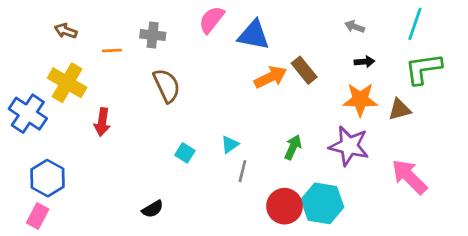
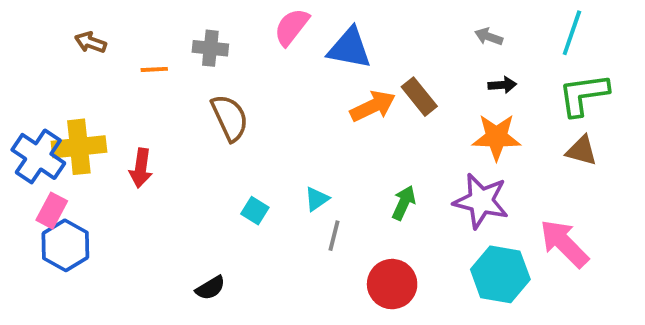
yellow cross: (67, 83) -> (79, 147), moved, turned -36
brown triangle: (400, 109) -> (582, 151), moved, turned 30
cyan hexagon: (322, 203) -> (500, 274), moved
pink rectangle: (38, 216) -> (52, 211), moved

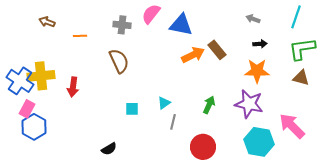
gray cross: (210, 48) -> (122, 25), moved
cyan square: (255, 211) -> (132, 109), turned -32

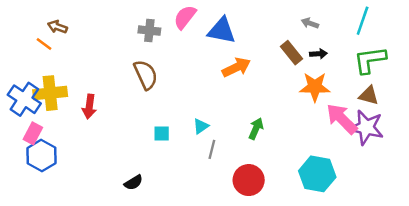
orange line: (80, 36) -> (44, 44), moved, turned 40
brown rectangle: (217, 50) -> (292, 53), moved
purple star: (249, 104) -> (366, 127), moved
pink arrow: (292, 126) -> (342, 119), moved

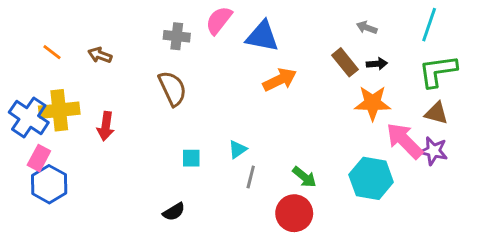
brown arrow: (57, 27) -> (100, 55), moved
purple star: (366, 127) -> (433, 151), size x0.7
green arrow: (256, 129) -> (304, 177), moved, turned 105
cyan hexagon: (317, 174) -> (371, 178), moved
black semicircle: (133, 182) -> (174, 212), moved

